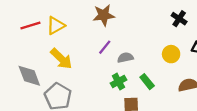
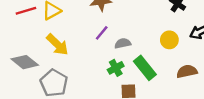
gray diamond: (29, 76) -> (25, 62), turned -30
green rectangle: (147, 82) -> (145, 68), size x1.5

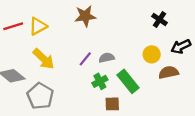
purple line: (102, 33) -> (85, 59), moved
brown semicircle: (187, 71) -> (168, 72), moved

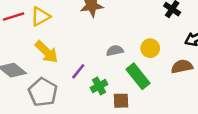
yellow circle: (152, 54) -> (150, 48), moved
purple line: (85, 59) -> (78, 71), moved
green cross: (100, 81) -> (99, 86), moved

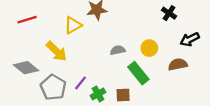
yellow triangle: (40, 16) -> (73, 25), moved
purple line: (78, 71) -> (81, 83), moved
green cross: (99, 86) -> (98, 94), moved

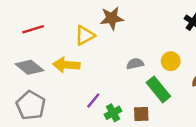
yellow arrow: (57, 51) -> (66, 65), turned 140
gray diamond: (26, 68) -> (29, 67), moved
gray pentagon: (53, 87) -> (31, 105), moved

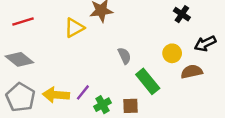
yellow circle: (171, 61) -> (172, 53), moved
gray semicircle: (135, 64) -> (124, 56), turned 77
yellow arrow: (66, 65) -> (56, 95), moved

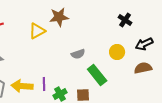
gray semicircle: (124, 56) -> (78, 54), turned 96
brown semicircle: (192, 72) -> (143, 68), moved
purple line: (83, 92) -> (44, 84), turned -40

